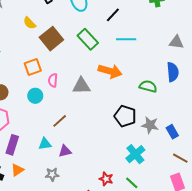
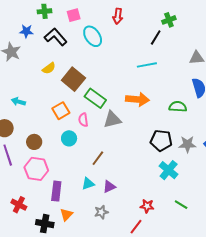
black line: (113, 15) -> (156, 38), moved
yellow semicircle: (30, 23) -> (49, 68), turned -72
green rectangle: (88, 39) -> (95, 98), moved
cyan cross: (135, 154) -> (169, 170), moved
red star: (106, 179) -> (147, 206), moved

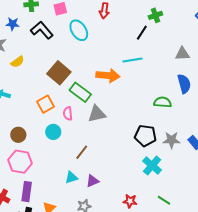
yellow semicircle: (49, 68) -> (18, 62), moved
orange arrow: (137, 99) -> (108, 76), moved
purple rectangle: (56, 191) -> (27, 192), moved

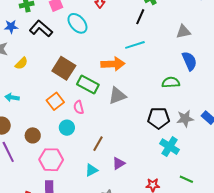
gray triangle: (97, 114) -> (117, 96), moved
pink hexagon: (20, 162) -> (51, 160), moved
purple triangle: (92, 181) -> (119, 163), moved

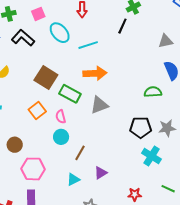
cyan line: (135, 45) -> (88, 45), moved
cyan circle: (67, 128) -> (61, 137), moved

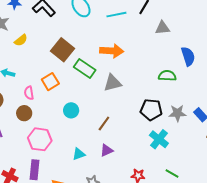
gray triangle: (166, 41) -> (162, 28), moved
cyan line: (88, 45) -> (116, 15), moved
pink semicircle: (61, 117) -> (29, 93), moved
brown line: (80, 153) -> (104, 123), moved

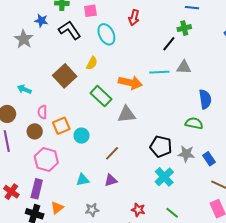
cyan line: (116, 15) -> (159, 72), moved
yellow semicircle: (21, 40) -> (92, 63), moved, turned -32
brown square: (62, 50) -> (65, 76), moved
green semicircle: (167, 76) -> (194, 123), moved
orange square: (50, 82) -> (61, 126), moved

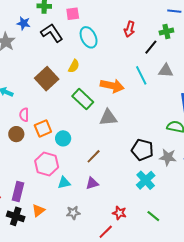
red arrow: (134, 18) -> (129, 29), moved
cyan line: (159, 72) -> (141, 75), turned 66
pink hexagon: (46, 160) -> (47, 164), moved

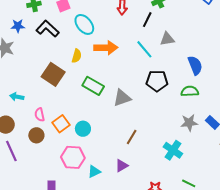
orange arrow: (112, 86) -> (106, 48), moved
black pentagon: (142, 150) -> (157, 81), moved
brown line: (94, 156) -> (132, 137), moved

